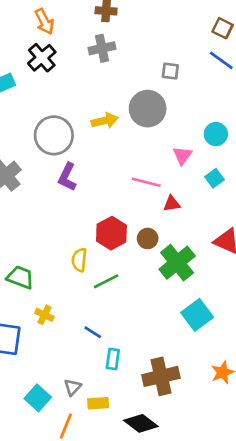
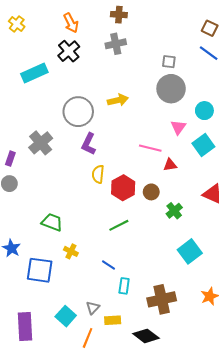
gray circle: (148, 109) -> (171, 89), moved
cyan square: (215, 178) -> (203, 145), size x1.5
yellow semicircle: (79, 260) -> (98, 174), moved
green cross: (177, 263) -> (174, 211), size x0.6

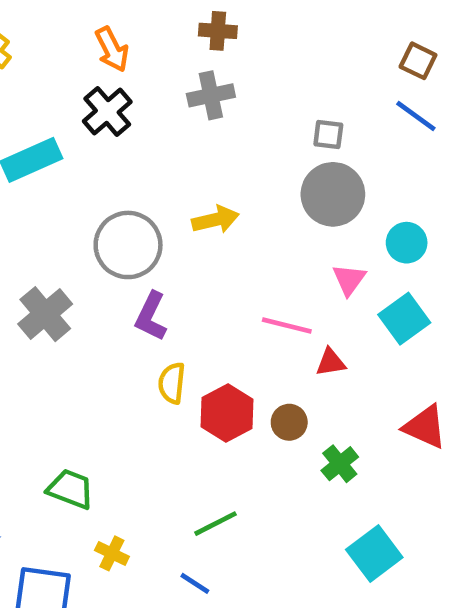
green line: (119, 225) -> (216, 524), moved

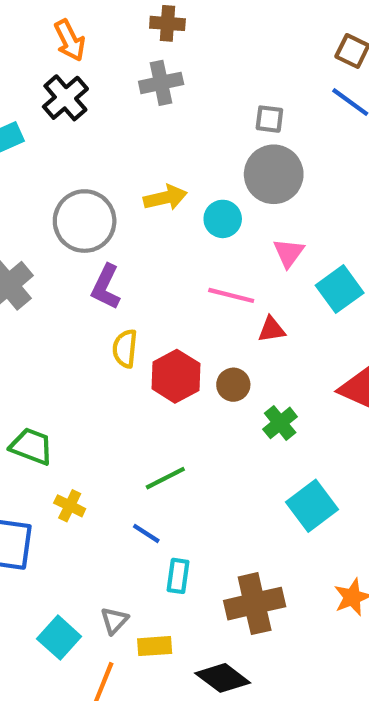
cyan circle: (407, 243) -> (223, 219), moved

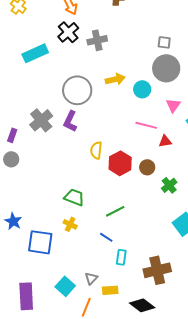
gray cross: (161, 83) -> (97, 40), moved
purple L-shape: (106, 287) -> (70, 121), moved
green trapezoid: (31, 446) -> (74, 197), moved

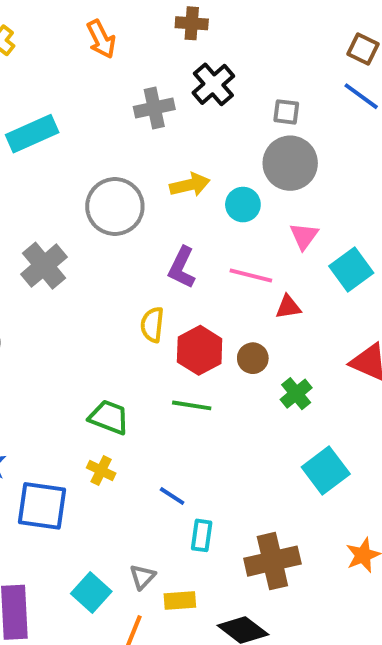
black cross: (68, 32) -> (213, 84), moved
purple L-shape: (70, 121) -> (182, 268), moved
green line: (115, 211) -> (192, 405), moved, turned 36

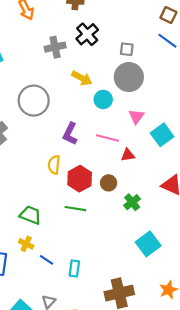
yellow arrow: (190, 185) -> (82, 78), moved, turned 42
blue line: (172, 496) -> (47, 260), moved
cyan rectangle: (202, 535) -> (74, 268), moved

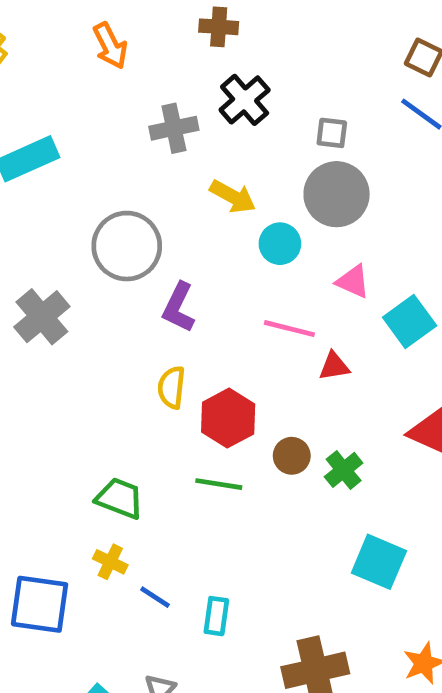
pink triangle: (136, 117) -> (353, 281), turned -42
purple L-shape: (70, 134) -> (179, 307), moved
brown circle: (109, 183) -> (292, 456), moved
cyan square: (148, 244) -> (379, 562), turned -30

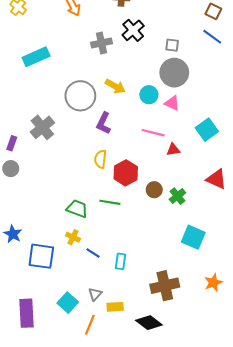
yellow arrow: (233, 197) -> (115, 86), moved
pink triangle: (353, 281) -> (172, 103), moved
green line: (219, 484) -> (110, 202), moved

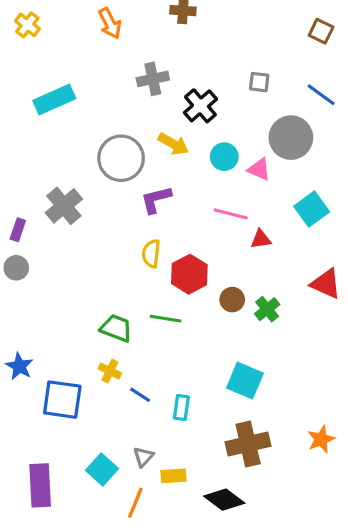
black cross: (133, 30) -> (200, 106), moved
blue line: (212, 37) -> (321, 95), moved
gray circle: (174, 73) -> (291, 138), moved
purple L-shape: (104, 123) -> (156, 200), turned 50
cyan square: (193, 237) -> (245, 381), moved

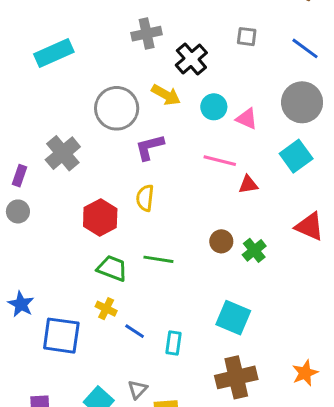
gray circle: (291, 138) -> (302, 102), moved
red hexagon: (189, 274) -> (100, 217), moved

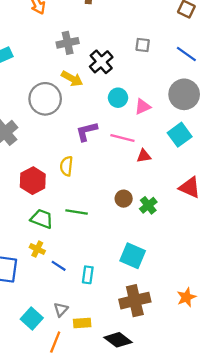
yellow arrow: (166, 95) -> (72, 79), moved
pink triangle: (247, 119) -> (143, 107), turned -48
purple L-shape: (150, 147) -> (87, 131), moved

